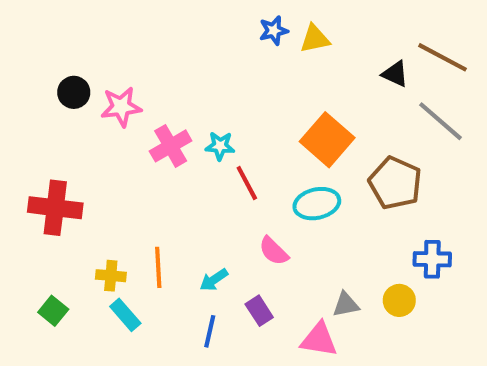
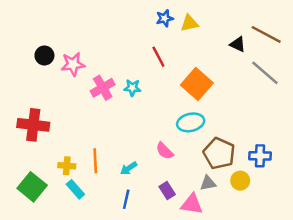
red line: (247, 183) -> (158, 57), moved
brown pentagon: (395, 183) -> (219, 153), moved
green square: (53, 311) -> (32, 187), size x1.6
purple rectangle: (259, 311) -> (167, 191), moved

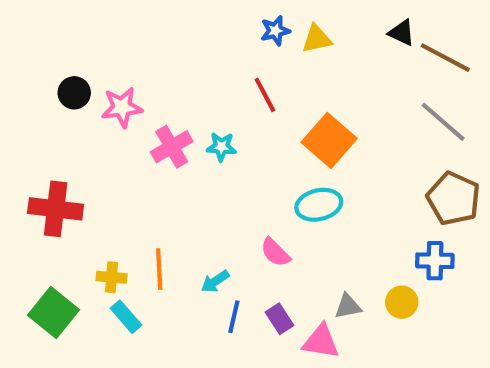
black triangle: (238, 44) -> (402, 33), moved
brown pentagon: (219, 153) -> (454, 199), moved
blue line: (126, 199) -> (234, 317), moved

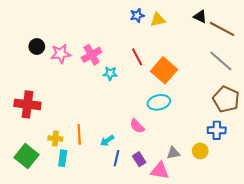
red line: (265, 95) -> (137, 57), moved
pink cross: (172, 147) -> (92, 55), moved
cyan rectangle: (126, 317) -> (63, 158), turned 49

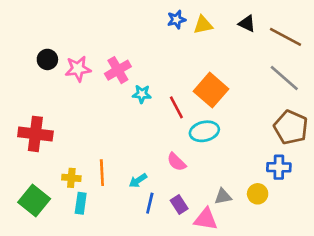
black triangle: (200, 17) -> (247, 24), moved
red line: (137, 57) -> (176, 107), moved

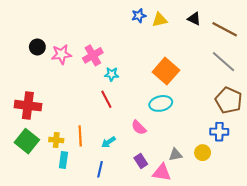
red line: (176, 107) -> (106, 99), moved
green square: (34, 200) -> (27, 141), moved
blue line: (150, 203) -> (100, 169), moved

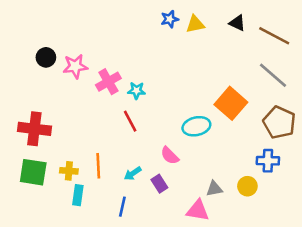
pink cross: (93, 55) -> (108, 82), moved
orange square: (166, 71) -> (231, 103), moved
green square: (27, 141) -> (33, 172), turned -30
purple rectangle: (141, 161) -> (159, 184), moved

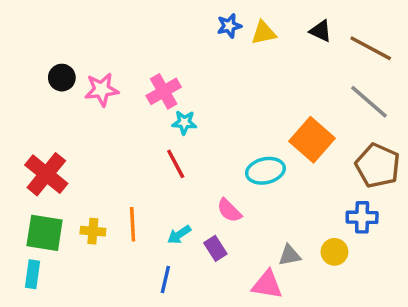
pink cross: (108, 82) -> (164, 91), moved
red cross: (34, 129) -> (46, 174), turned 32
cyan rectangle: (78, 195) -> (33, 274), moved

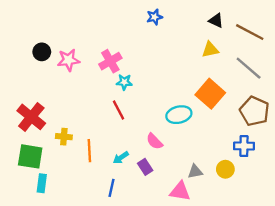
yellow triangle: (264, 33) -> (210, 50), moved
yellow cross: (93, 231) -> (64, 137), moved
cyan rectangle: (33, 274) -> (42, 183), moved

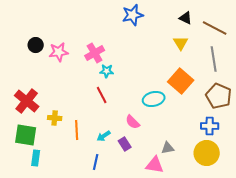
blue star: (154, 17) -> (133, 15), size x1.5
yellow triangle: (210, 50) -> (181, 43), turned -49
gray line: (249, 68) -> (214, 59), turned 40
yellow circle: (225, 169) -> (207, 153), moved, size x1.6

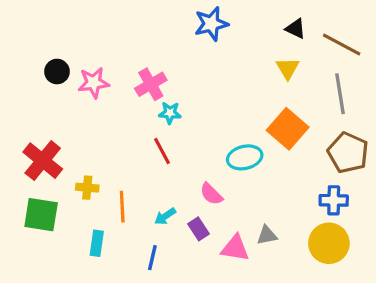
cyan rectangle: (36, 158) -> (97, 243), moved
pink triangle: (155, 165) -> (235, 248), moved

